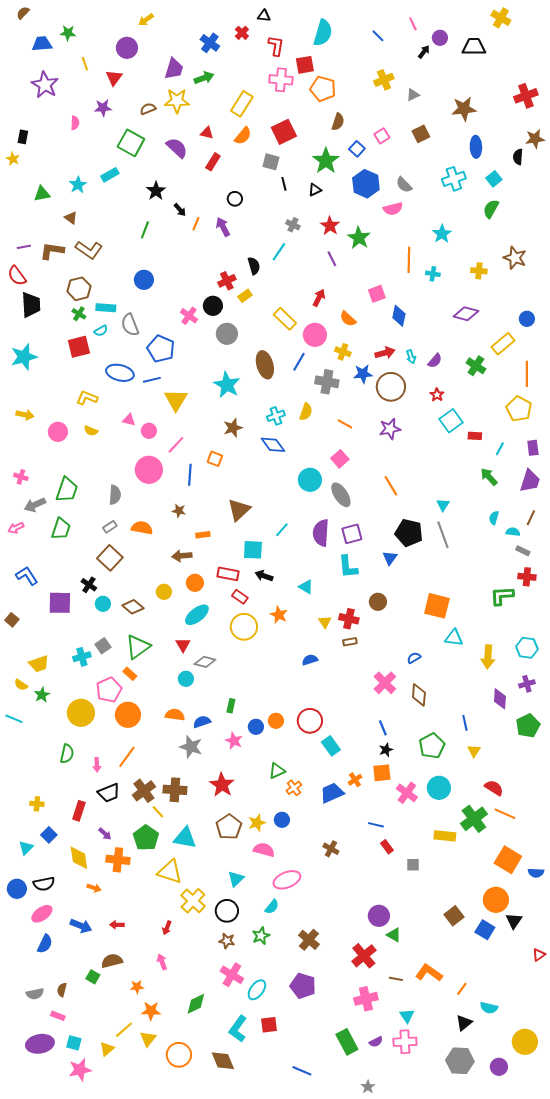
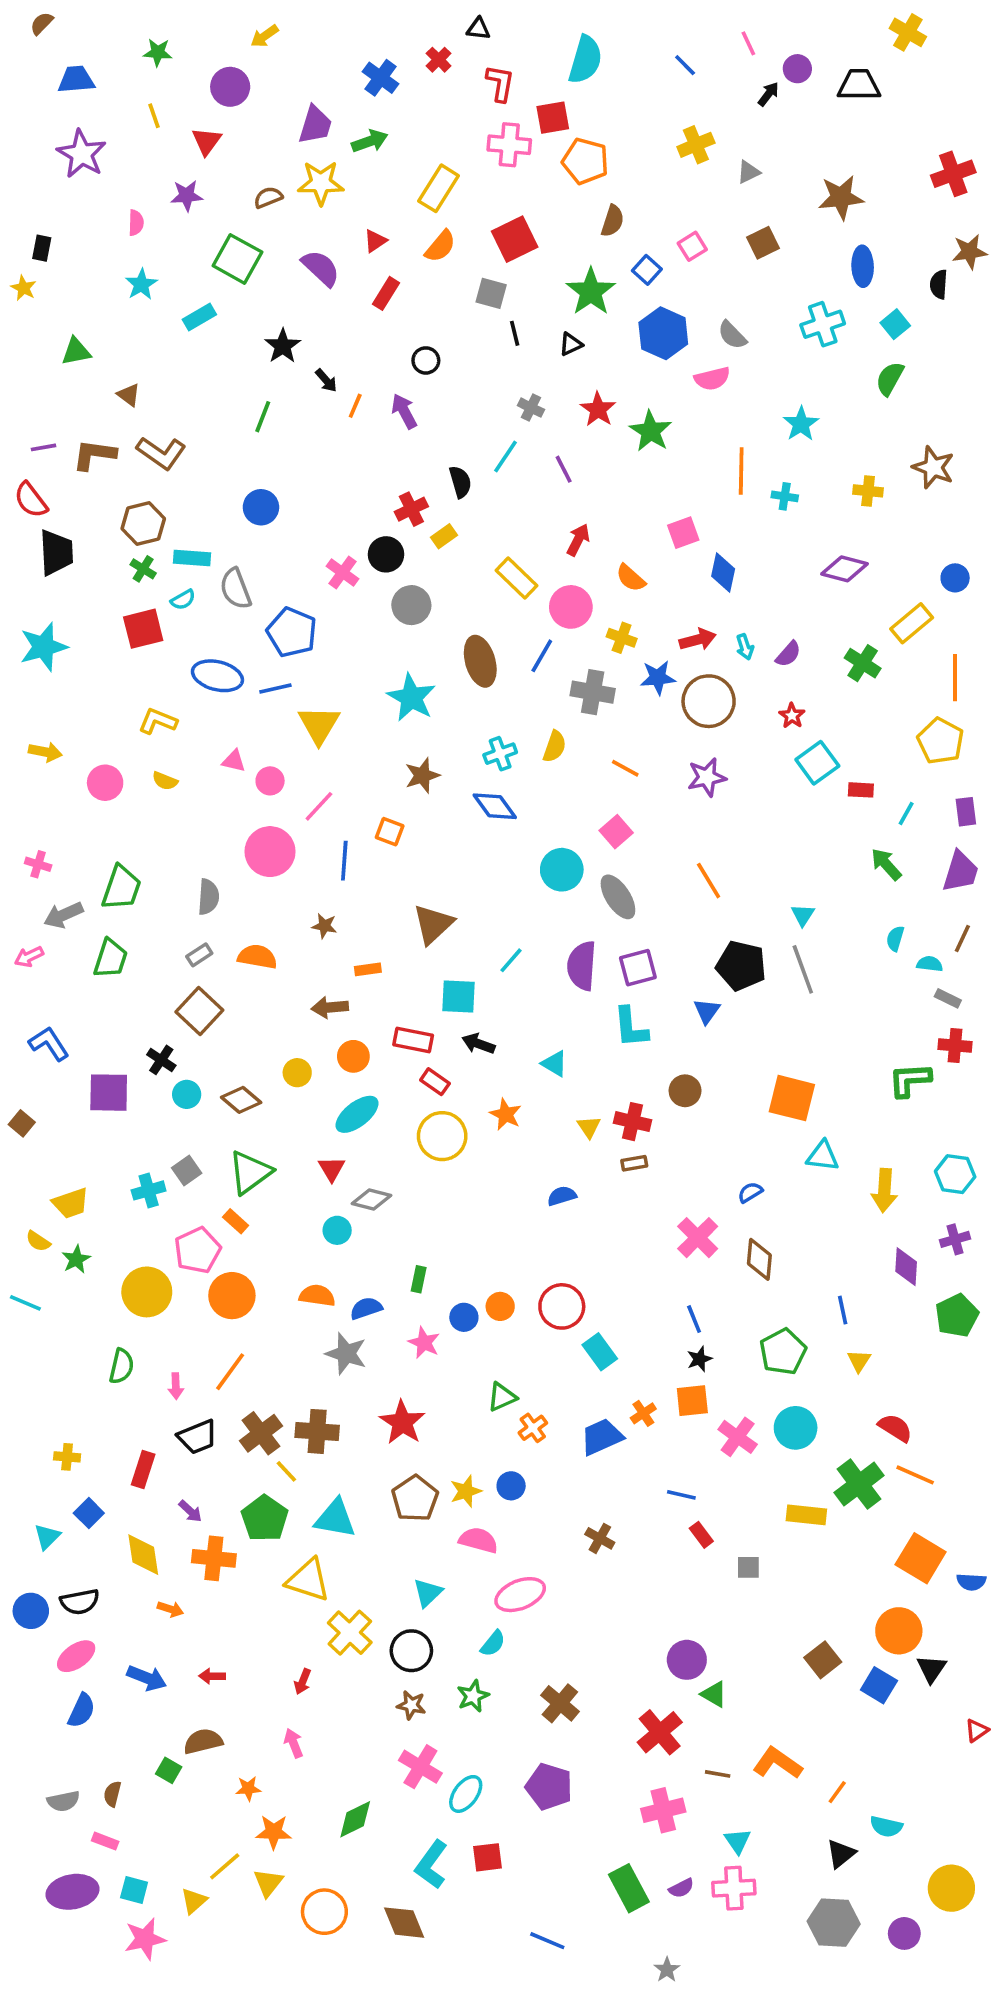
green star: (68, 33) -> (158, 52), moved
red triangle: (207, 133) -> (375, 241), turned -48
cyan star: (78, 185) -> (141, 284), moved
purple line: (332, 259) -> (564, 469), moved

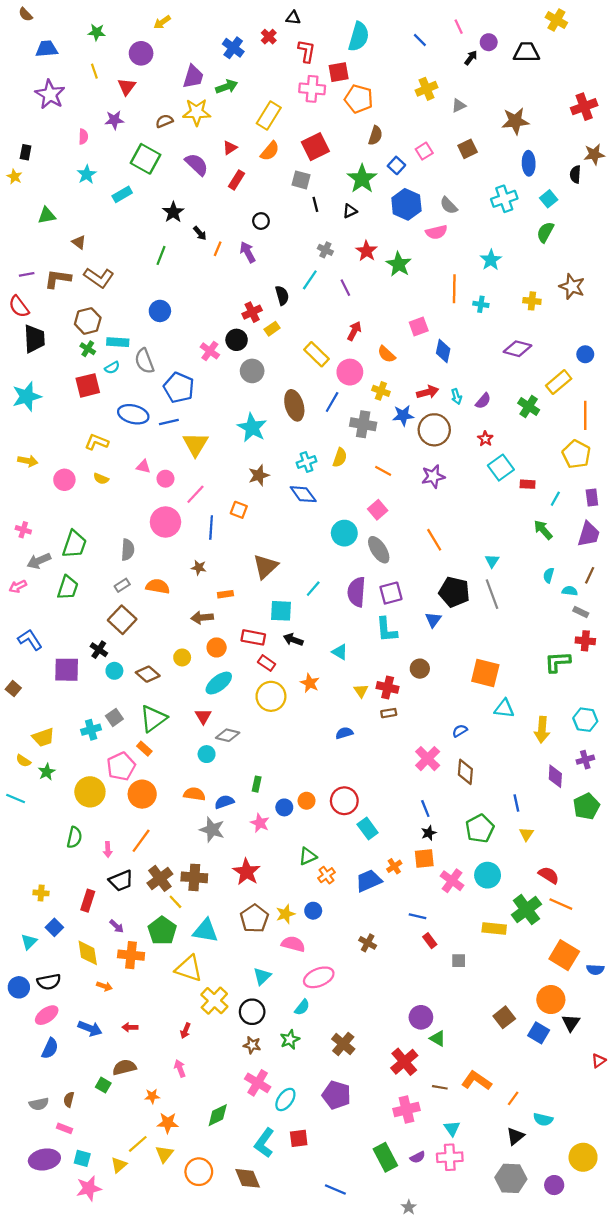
brown semicircle: (42, 23) -> (26, 14), turned -88

